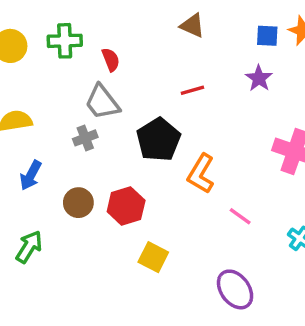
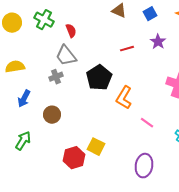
blue square: (267, 36) -> (150, 14), moved, turned -32
green cross: (65, 41) -> (44, 20), turned 30
red line: (192, 90) -> (127, 49), moved
red hexagon: (126, 206) -> (74, 158), moved
purple ellipse: (235, 289) -> (144, 166), turned 45

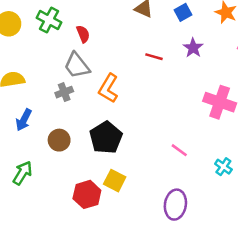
red line: (127, 49) -> (154, 57), turned 32
black pentagon: (99, 78) -> (106, 138), moved
orange L-shape: (124, 98) -> (108, 88), moved

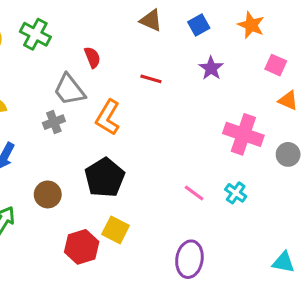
red semicircle: (83, 34) -> (92, 57), moved
red line: (154, 57) -> (151, 79), moved
brown circle: (59, 140) -> (48, 194), moved
cyan cross: (223, 167) -> (236, 193), moved

